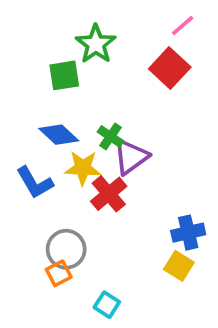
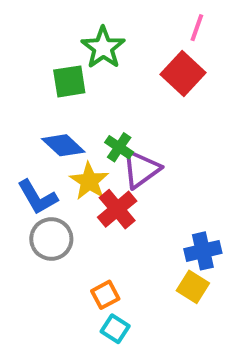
pink line: (183, 25) -> (197, 28), turned -30
yellow star: (83, 168) -> (89, 181), turned 30
gray circle: (66, 249) -> (51, 239), moved
orange square: (59, 273) -> (105, 295), moved

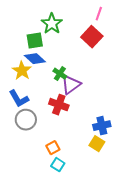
blue diamond: (63, 145) -> (35, 59), moved
yellow star: (89, 181) -> (22, 71), moved
red cross: (117, 209) -> (59, 105), turned -30

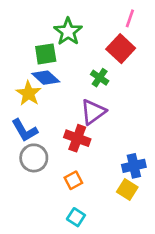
green cross: (60, 74) -> (100, 78), moved
orange square: (53, 148) -> (73, 180), moved

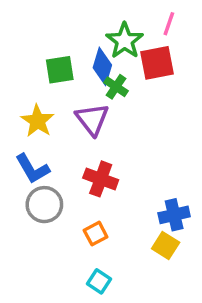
green star: (68, 32) -> (125, 41), moved
red square: (121, 49) -> (157, 63), turned 36
blue diamond: (46, 78) -> (102, 66), moved, turned 64
green cross: (100, 78) -> (116, 87), moved
purple triangle: (93, 112) -> (92, 119), moved, turned -32

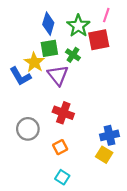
blue diamond: (102, 66) -> (48, 24), moved
green square: (60, 70) -> (49, 48), moved
yellow star: (38, 121) -> (34, 62), moved
blue L-shape: (32, 169) -> (20, 76), moved

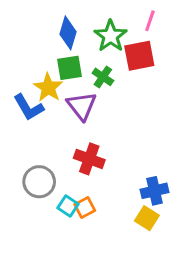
cyan square: (62, 177) -> (68, 206), moved

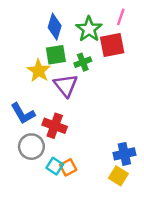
green cross: (103, 77) -> (83, 62), turned 35
blue L-shape: (28, 107) -> (23, 114), moved
red cross: (89, 159) -> (55, 126), moved

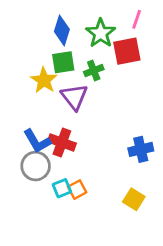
blue L-shape: (23, 114) -> (37, 141), moved
blue cross: (124, 154) -> (141, 149), moved
cyan square: (55, 166) -> (62, 188), turned 35

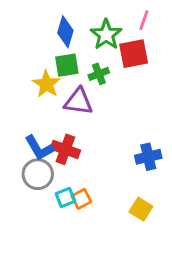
purple triangle: (74, 97) -> (78, 102), turned -44

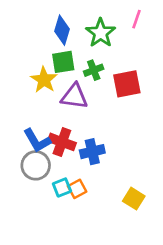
red square: (134, 54) -> (127, 84), moved
blue cross: (148, 157) -> (92, 152), moved

